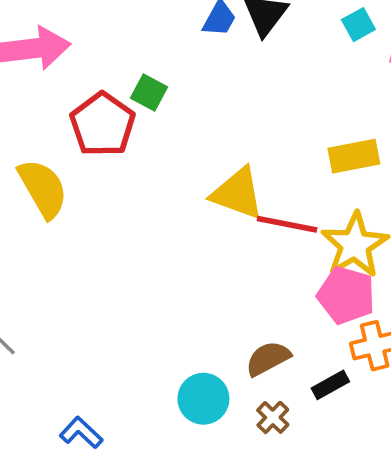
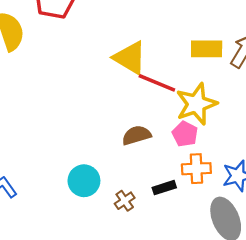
pink pentagon: (346, 295) -> (185, 134), size x0.7
brown semicircle: (268, 358) -> (136, 135), moved

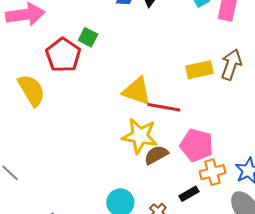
yellow star: (196, 104) -> (140, 136), moved, turned -30
pink pentagon: (185, 134) -> (197, 145), size x1.5

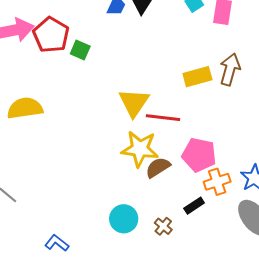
red pentagon: (63, 55) -> (51, 35), moved
yellow semicircle: (32, 90) -> (25, 108), turned -64
yellow triangle: (137, 91) -> (134, 103), turned 48

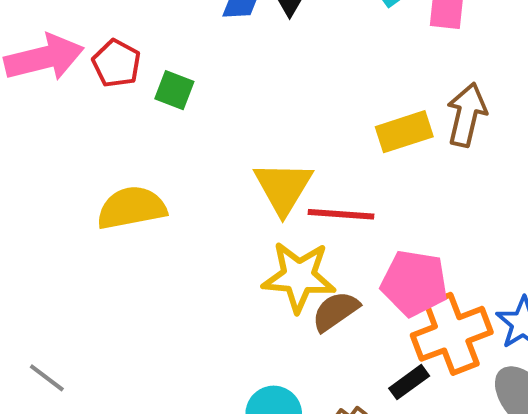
red pentagon: (51, 35) -> (117, 63), size x0.7
yellow semicircle: (25, 108) -> (132, 208), moved
orange cross: (217, 182) -> (452, 334), size x1.5

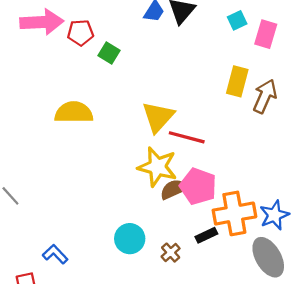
red pentagon: (117, 63) -> (80, 33), turned 30
yellow rectangle: (404, 132) -> (237, 81), moved, turned -68
pink pentagon: (414, 283) -> (198, 186), moved

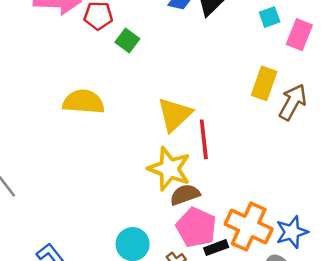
red line: (187, 137) -> (204, 139), turned 64
pink pentagon: (198, 186) -> (196, 227), moved
orange cross: (234, 213) -> (249, 227), turned 30

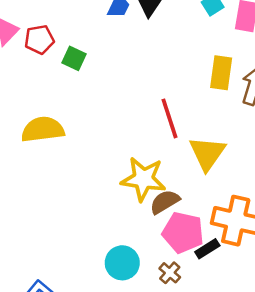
yellow triangle: (175, 115) -> (207, 153), moved
red line: (204, 139) -> (170, 118), moved

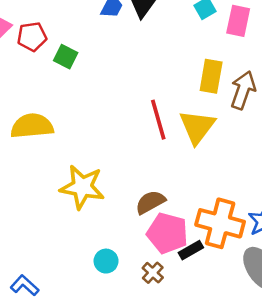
yellow triangle: (207, 153) -> (197, 127), moved
yellow star: (143, 179) -> (82, 187), moved
cyan circle: (122, 263) -> (106, 261), size x0.7

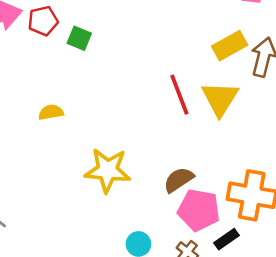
yellow rectangle: (211, 76) -> (230, 46), turned 56
yellow semicircle: (32, 126) -> (51, 112), size x0.6
black rectangle: (191, 250) -> (226, 239), moved

